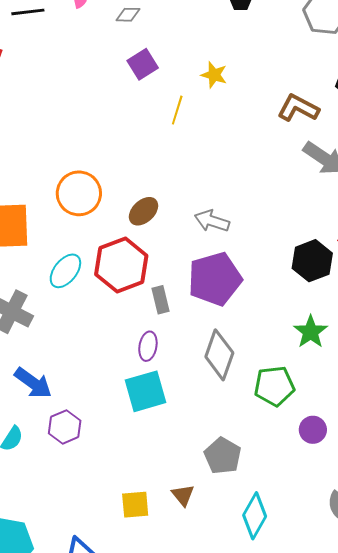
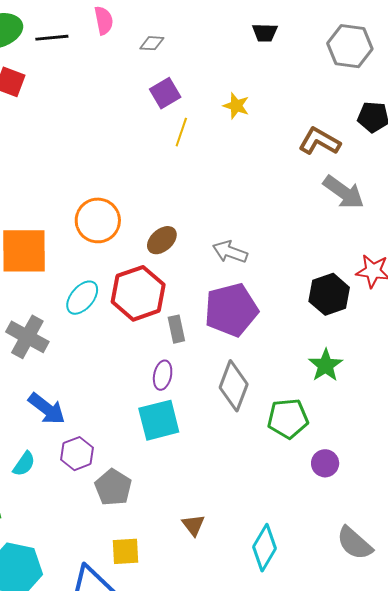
yellow line: (177, 110) -> (181, 132), moved
gray pentagon: (223, 456) -> (113, 487), moved
yellow square: (135, 505) -> (126, 551), moved

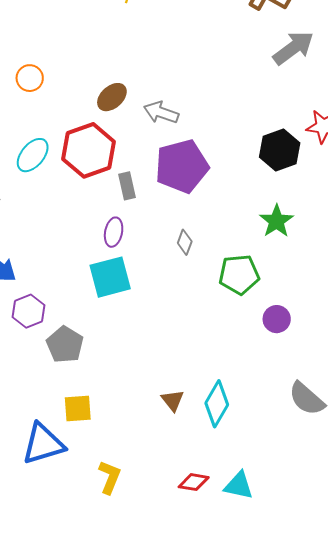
gray arrow: (344, 192) -> (293, 48), turned -72
orange circle: (98, 220) -> (30, 78), moved, size x0.6
gray arrow: (230, 252) -> (161, 112), moved
gray diamond: (234, 386) -> (185, 242), size x0.5
brown triangle: (193, 525) -> (173, 400), moved

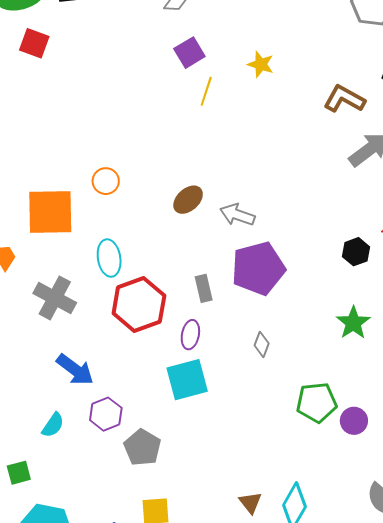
red hexagon: (89, 150) -> (139, 305), moved
black hexagon: (280, 150) -> (356, 252), size x0.7
cyan ellipse: (33, 155) -> (109, 258), turned -48
green pentagon: (239, 275) -> (317, 402), moved

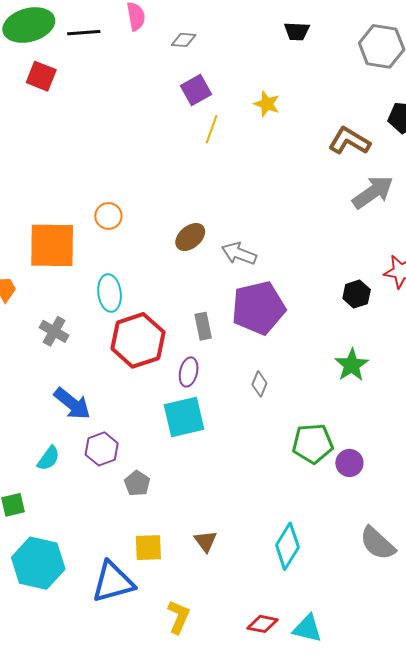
gray cross: (55, 298) -> (54, 331), size x0.7
gray pentagon: (142, 447) -> (137, 483), size x0.7
brown triangle: (250, 503) -> (206, 541), moved

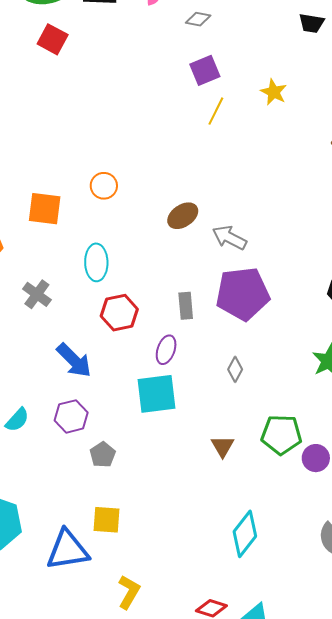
orange square: (52, 245) -> (45, 209), size x0.7
red hexagon: (138, 340) -> (119, 313), size x0.7
blue arrow: (72, 404) -> (74, 360), moved
brown triangle: (206, 541) -> (223, 446), moved

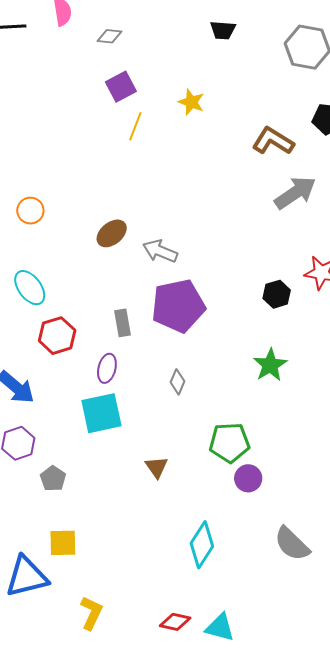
cyan ellipse: (96, 262) -> (30, 288), turned -30
brown triangle: (223, 446) -> (157, 467), moved
purple circle: (316, 458) -> (248, 478), moved

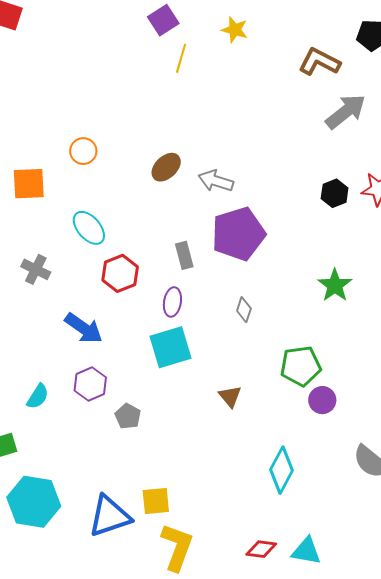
black hexagon: (277, 294) -> (335, 193), moved
yellow square: (63, 543) -> (156, 501), moved
yellow L-shape: (91, 613) -> (177, 547), size x1.4

